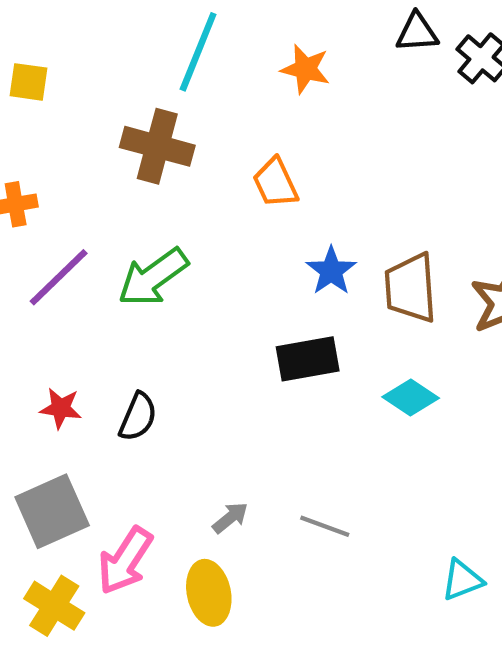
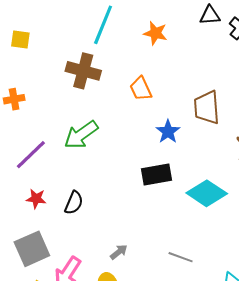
purple line: (59, 277) -> (31, 155), moved
brown trapezoid: (411, 288) -> (207, 108), moved
cyan diamond: (411, 397) -> (207, 193), size x1.5
gray line: (325, 526) -> (181, 257), moved

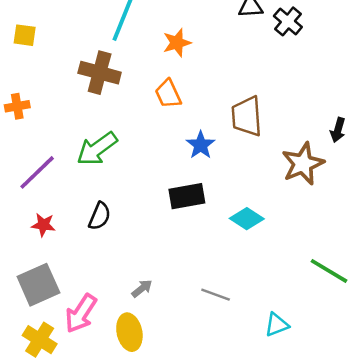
orange star: (155, 33) -> (177, 43), moved, turned -30
cyan diamond: (207, 193) -> (247, 219), size x0.7
black semicircle: (74, 203) -> (100, 216), moved

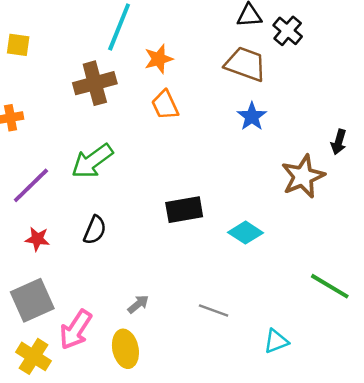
orange star: (177, 43) -> (159, 59), moved
brown cross: (100, 73) -> (95, 83), turned -30
brown trapezoid: (247, 116) -> (245, 64), moved, turned 114
blue star: (201, 145) -> (252, 116), moved

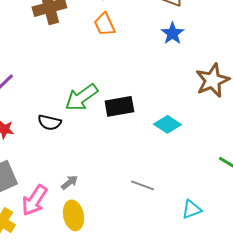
green arrow: (92, 161) -> (81, 97), moved
black semicircle: (95, 230) -> (49, 122), turned 80
gray arrow: (138, 304) -> (69, 182), moved

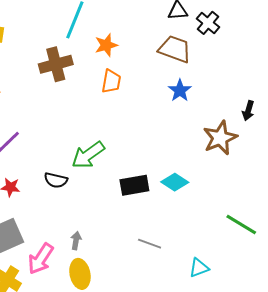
orange trapezoid: (104, 24) -> (111, 81), turned -145
black rectangle: (119, 106) -> (134, 185), moved
gray arrow: (69, 182) -> (76, 241), turned -42

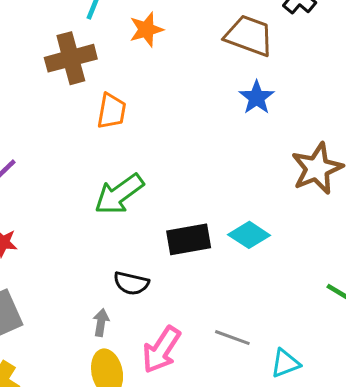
orange trapezoid: (111, 81) -> (112, 111), moved
black semicircle: (56, 180) -> (131, 283), moved
gray line: (150, 244) -> (232, 338), moved
pink arrow: (41, 259) -> (161, 350), moved

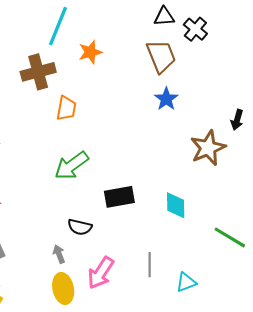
brown trapezoid: (249, 36) -> (161, 56), turned 48
cyan diamond: (249, 235) -> (176, 205), moved, turned 56
gray arrow: (101, 322) -> (59, 254), turned -30
gray line: (232, 338) -> (150, 265), turned 70

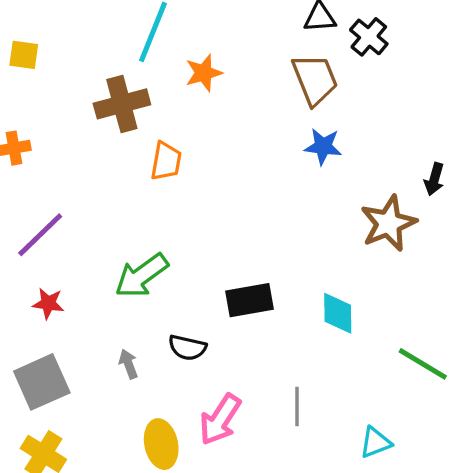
blue star: (166, 99) -> (323, 146), turned -30
green arrow: (71, 166) -> (142, 276), moved
gray arrow: (59, 254) -> (128, 364), moved
cyan triangle: (186, 282) -> (375, 442), moved

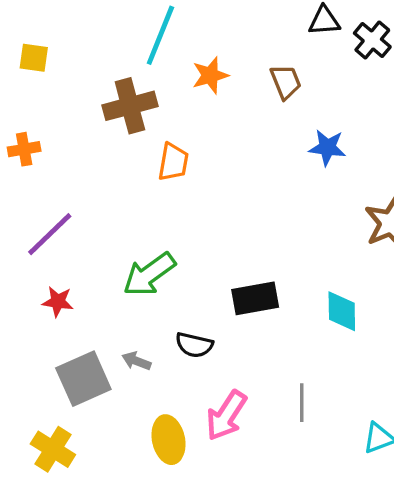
brown trapezoid: (315, 79) -> (286, 82), moved, size x0.7
gray arrow: (128, 364) -> (136, 361), turned -48
gray square: (42, 382) -> (83, 379), moved

